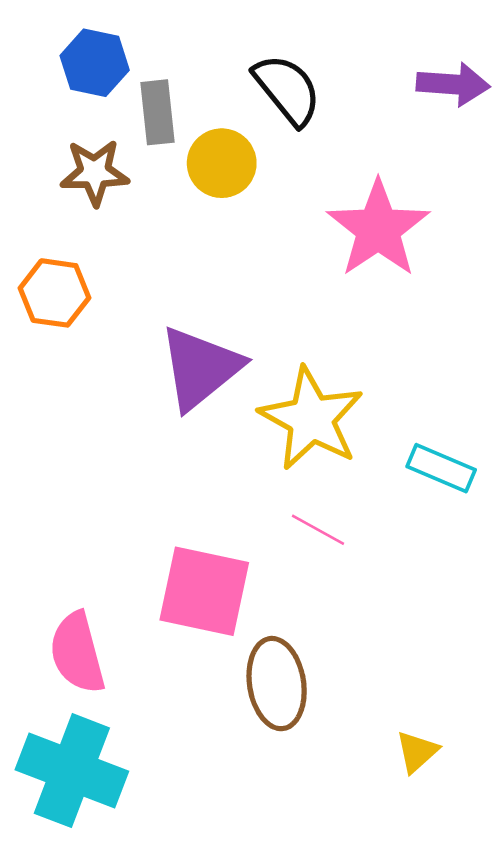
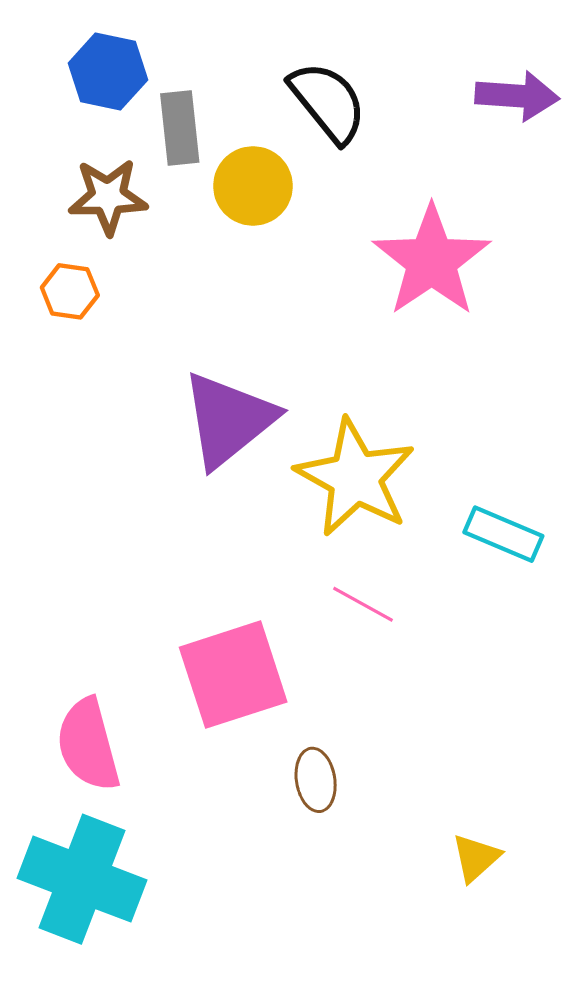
orange hexagon: (54, 293) -> (70, 291), moved, size x0.7
pink square: (204, 591) -> (233, 675), turned -30
brown ellipse: (277, 684) -> (316, 780), size x0.6

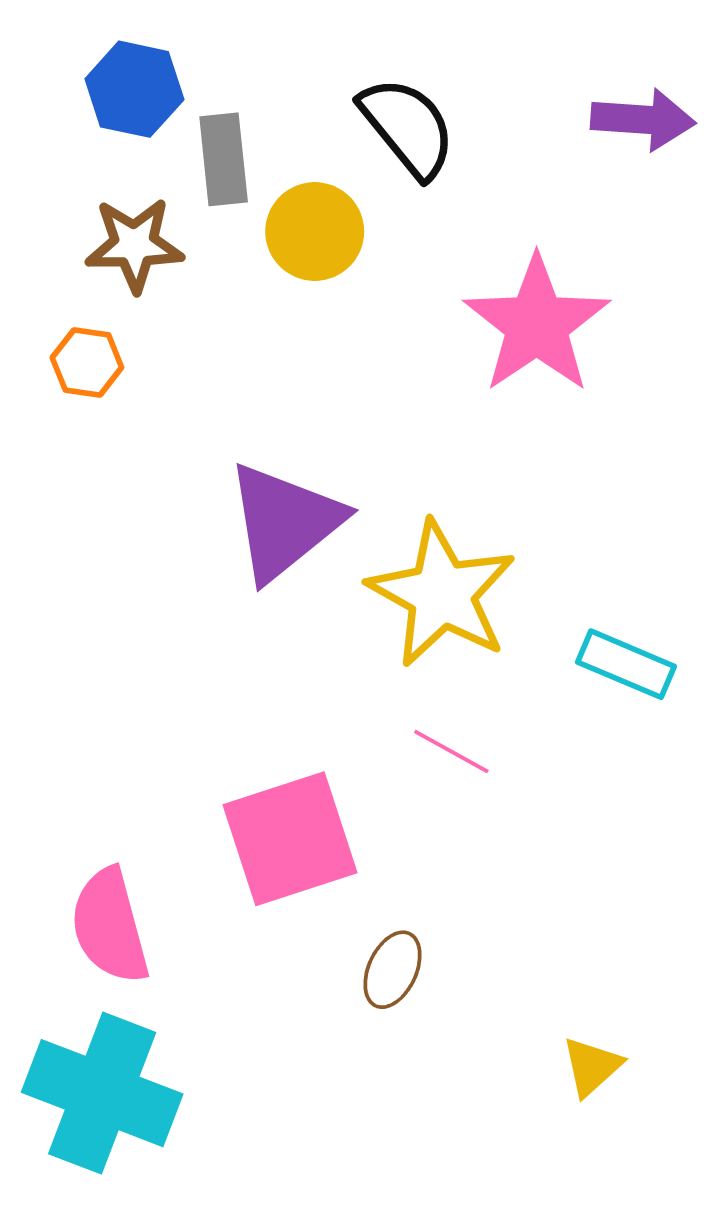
brown ellipse: (316, 780) -> (392, 970), turned 34

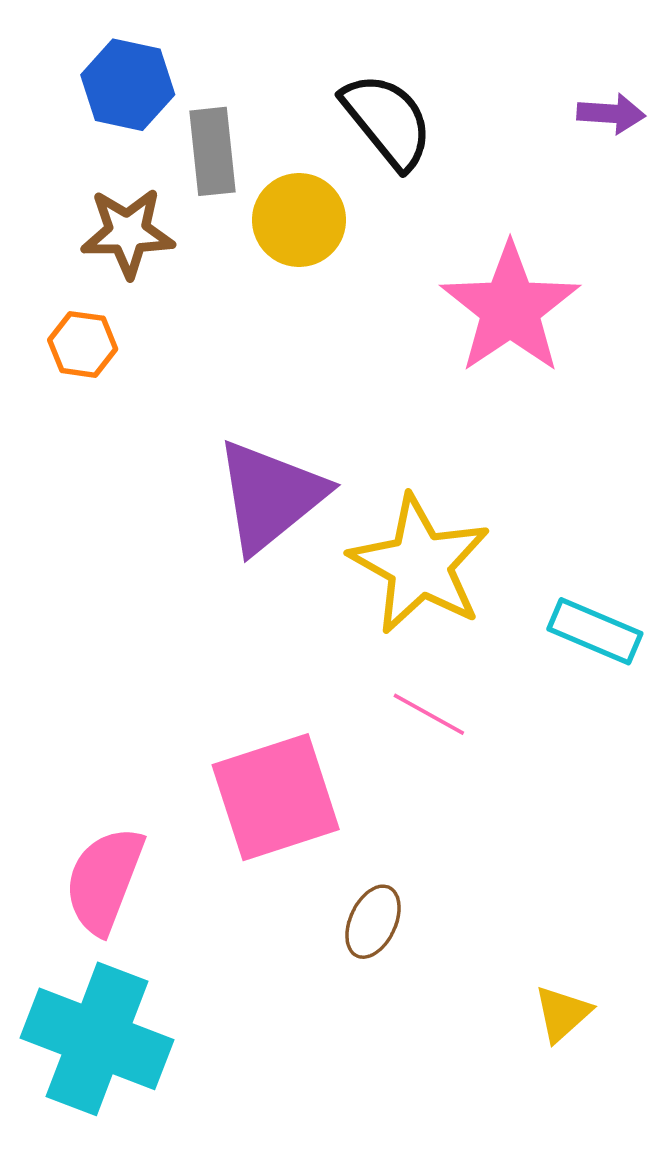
purple arrow: (643, 120) -> (611, 114), size x0.7
pink semicircle: (110, 926) -> (104, 880), turned 36

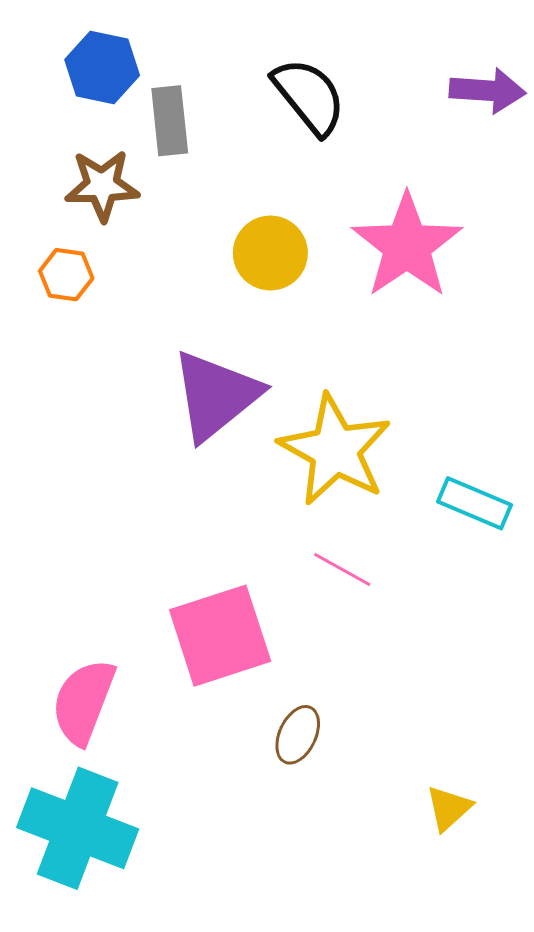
purple arrow: (611, 114) -> (488, 91), size x1.4
yellow circle: (299, 220) -> (270, 253), moved

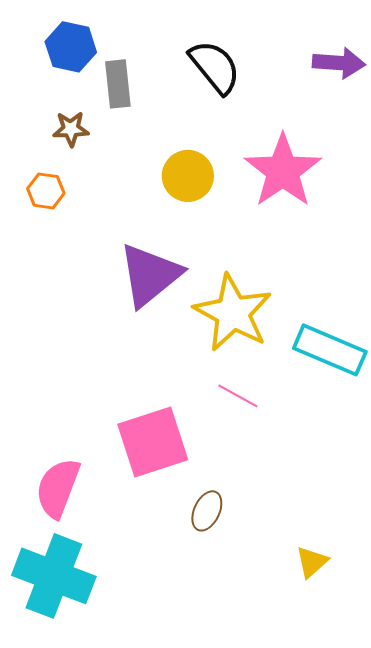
brown star: (102, 185) -> (71, 129), size x0.7
cyan rectangle: (475, 503) -> (330, 350), size x1.4

